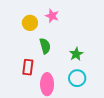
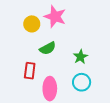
pink star: (52, 16) -> (55, 17), size x1.5
green semicircle: (45, 46) -> (48, 48), turned 77

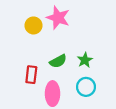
green semicircle: (48, 48) -> (58, 61), moved

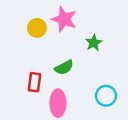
green star: (85, 60) -> (94, 43), moved
cyan circle: (86, 87) -> (106, 96), moved

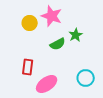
green semicircle: (64, 67) -> (58, 44), moved
pink ellipse: (58, 103) -> (47, 84), turned 55

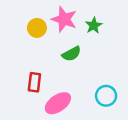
green star: (76, 35) -> (94, 25), moved

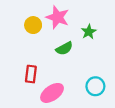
green star: (94, 25) -> (89, 32), moved

